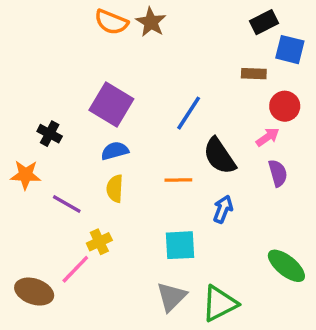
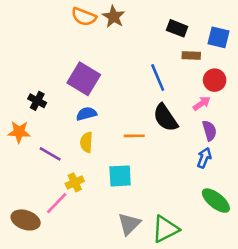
black rectangle: (264, 22) -> (177, 28), moved, turned 48
blue line: (189, 113) -> (158, 78), moved, turned -56
blue arrow: (223, 209) -> (204, 158), moved
cyan square: (180, 245) -> (120, 176), moved

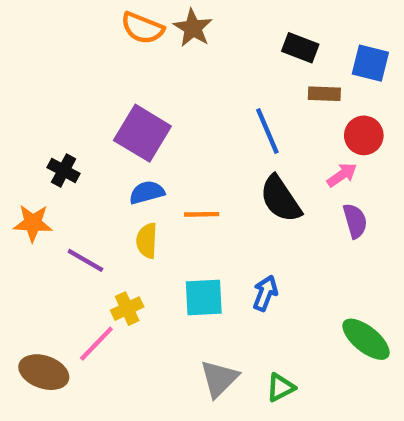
orange line: (134, 136) -> (202, 214), moved
blue arrow: (204, 158) -> (265, 293), moved
green triangle: (165, 229) -> (281, 387), size x0.6

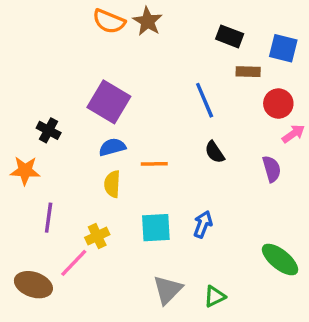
pink arrow: (342, 175) -> (293, 134), moved
black semicircle: (281, 199) -> (215, 152), size x0.6
purple line: (85, 260) -> (49, 218), moved, turned 68

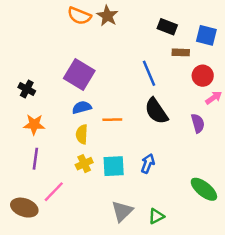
black cross: (49, 130) -> (27, 89), moved
black semicircle: (215, 152) -> (156, 111), size x1.6
orange star: (25, 171) -> (34, 124), moved
yellow cross: (97, 236) -> (84, 164), moved

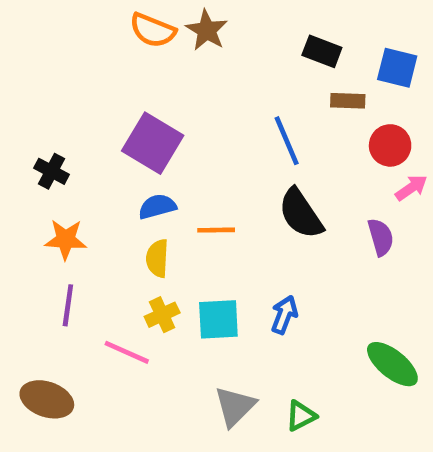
pink line: (54, 192) -> (127, 352), moved, turned 70

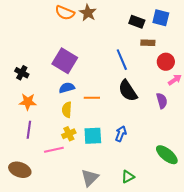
blue square: (397, 68) -> (161, 18), moved
pink line: (127, 352) -> (54, 150), turned -36
gray triangle: (235, 406) -> (90, 178), moved

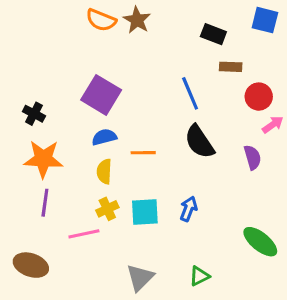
blue square: (161, 18) -> (265, 20), moved
orange star: (28, 102) -> (43, 159), size x1.4

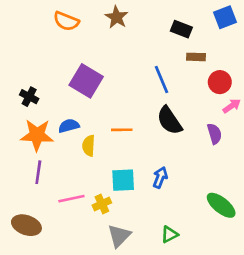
orange semicircle: (101, 20) -> (66, 21), moved
blue square: (265, 20) -> (225, 17), turned -35
blue semicircle: (104, 137) -> (69, 126), moved
yellow cross: (107, 209) -> (102, 204), moved

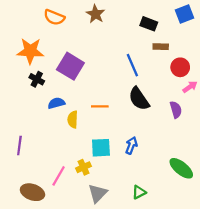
black cross: (29, 97) -> (37, 79), moved
orange star: (37, 135) -> (30, 51), moved
purple line: (38, 172) -> (19, 145), moved
pink line: (71, 199) -> (59, 176), moved, turned -48
brown ellipse: (26, 225) -> (32, 192), moved

